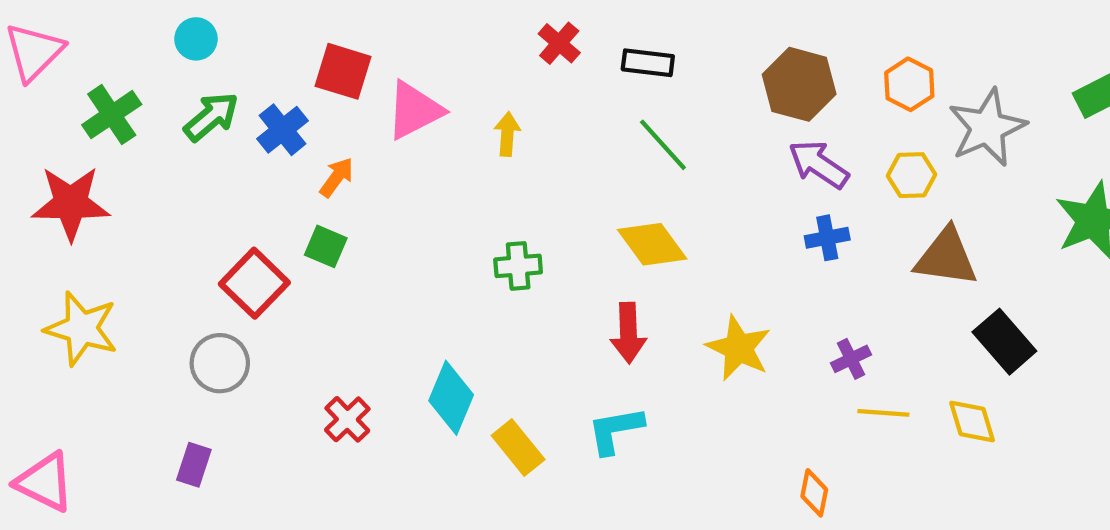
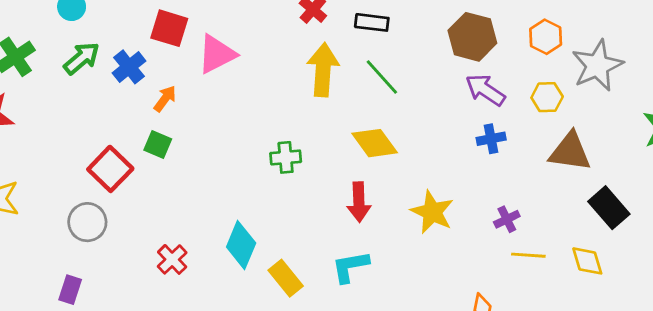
yellow arrow: (507, 134) -> (323, 70), moved, size x1.8

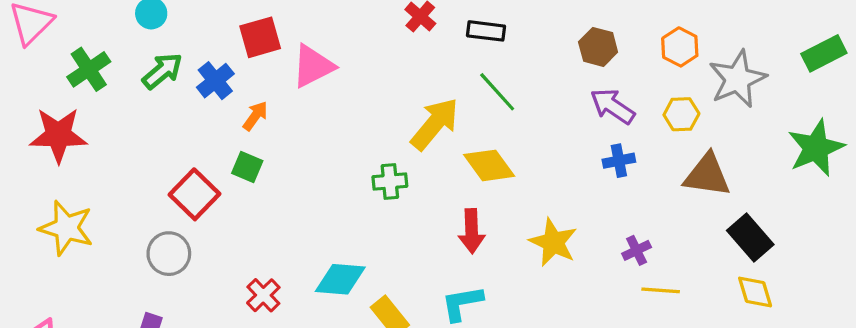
red square: (169, 28) -> (260, 37), turned -33
brown hexagon: (472, 37) -> (598, 47), size x0.7
yellow arrow: (323, 70) -> (435, 124), moved, turned 36
cyan diamond: (241, 245) -> (340, 279), turned 72
yellow diamond: (587, 261) -> (755, 292), moved

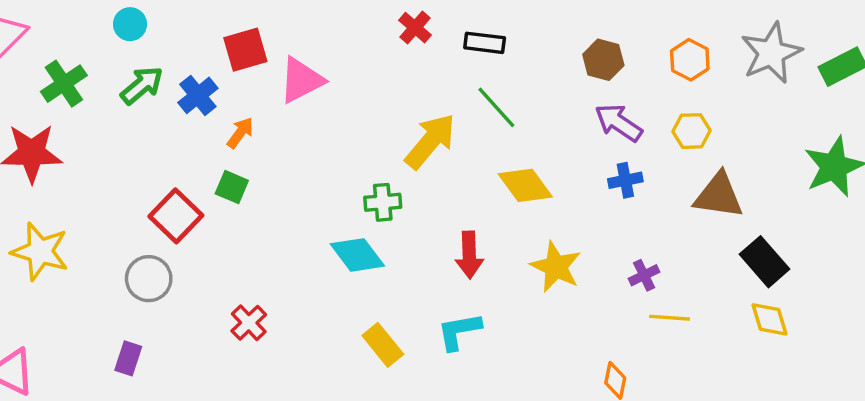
gray star: (737, 79) -> (771, 53), moved
yellow diamond: (489, 165) -> (525, 185), moved
cyan diamond: (340, 279) -> (357, 255), moved, turned 48

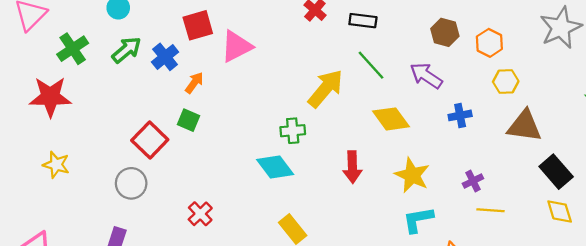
orange hexagon: (690, 60) -> (489, 43), moved
purple arrow: (619, 123) -> (426, 76), moved
yellow star: (40, 251) -> (56, 165), size x0.7
cyan L-shape: (459, 331) -> (418, 220), moved

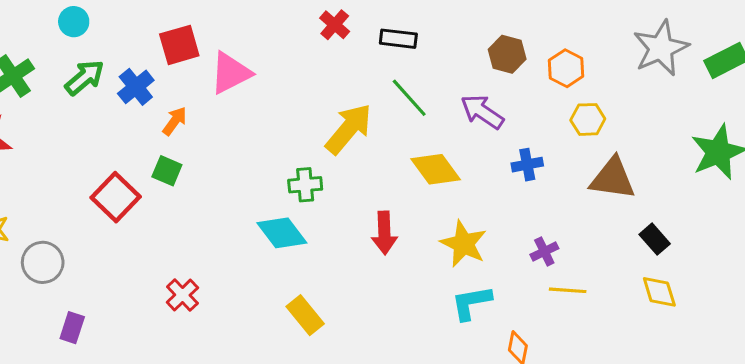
black rectangle: (556, 172) -> (655, 239), size x0.7
gray circle: (131, 183) -> (43, 262), moved

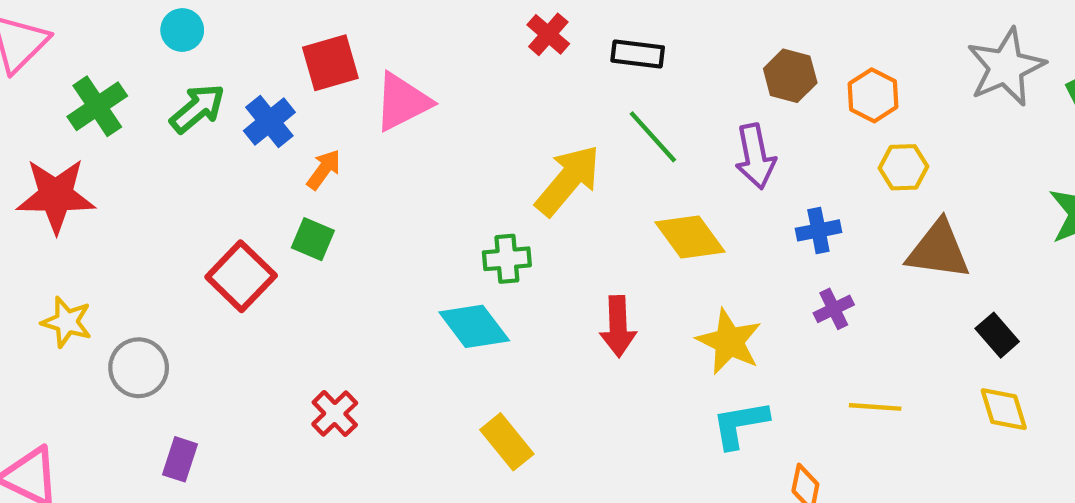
purple arrow: (482, 112) -> (755, 156), turned -135
purple cross: (544, 252) -> (834, 309), moved

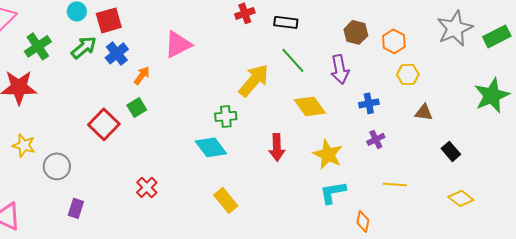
red cross: (548, 34) -> (245, 13), turned 30
red square: (330, 63) -> (109, 20), moved
green square: (313, 239) -> (137, 107), turned 36
brown triangle: (938, 250) -> (424, 112), size x0.6
yellow diamond: (1004, 409) -> (461, 198), moved, turned -35

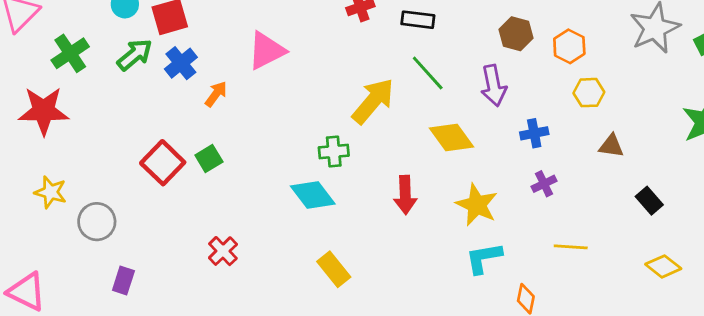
green square: (137, 107) -> (209, 159), moved

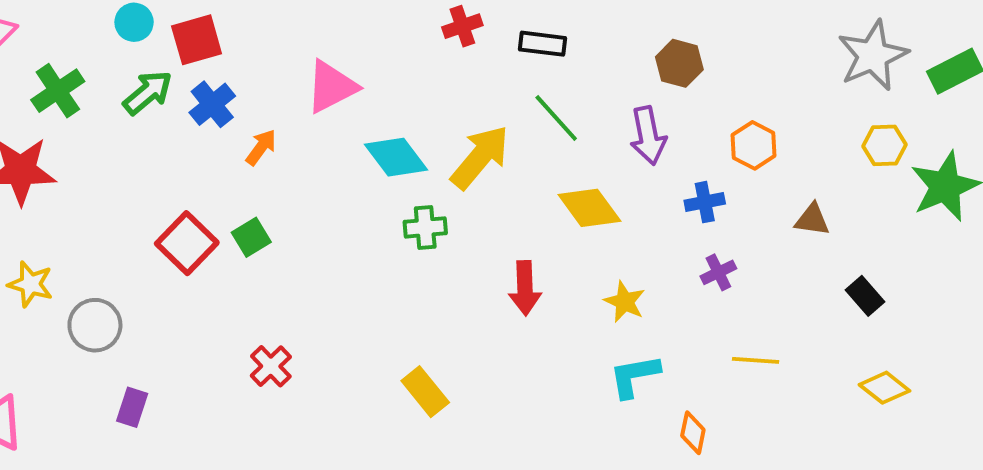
orange hexagon: (569, 46) -> (754, 145), moved
yellow hexagon: (589, 93) -> (885, 145), moved
cyan diamond: (313, 195) -> (396, 157), moved
yellow star: (477, 205) -> (625, 302), size x0.7

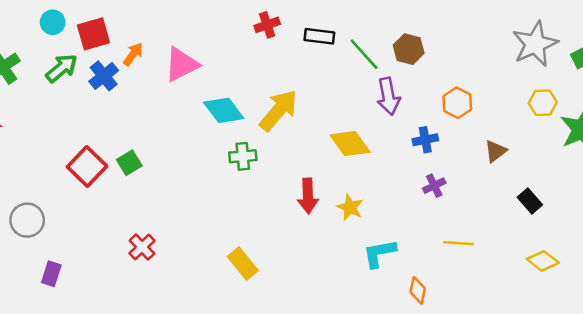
green line: (556, 118) -> (364, 54), moved
orange arrow: (261, 147) -> (133, 54), moved
brown triangle: (812, 220) -> (496, 151), turned -45
yellow star: (625, 302) -> (350, 207), moved

